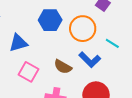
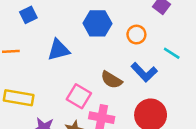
orange circle: (83, 29) -> (136, 35), size x0.6
pink square: (29, 72) -> (79, 96), moved

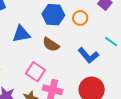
orange circle: (136, 35) -> (80, 18), moved
brown semicircle: (111, 80) -> (51, 45), moved

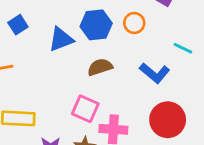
blue triangle: (21, 34) -> (61, 39), moved
brown semicircle: (51, 45) -> (100, 67), turned 138

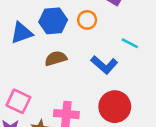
pink square: (85, 109) -> (18, 101), moved

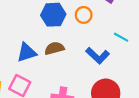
blue triangle: (22, 33) -> (27, 52), moved

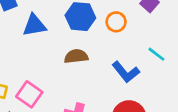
blue triangle: (27, 52) -> (34, 25), moved

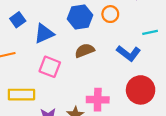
cyan line: (156, 54) -> (150, 32), turned -35
pink square: (29, 94) -> (50, 67), moved

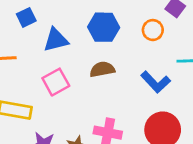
orange circle: (110, 14) -> (153, 30), moved
pink square: (50, 67) -> (56, 82), turned 30

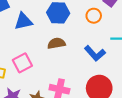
pink square: (56, 82) -> (22, 63), moved

